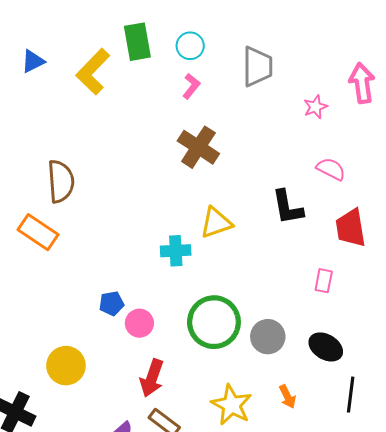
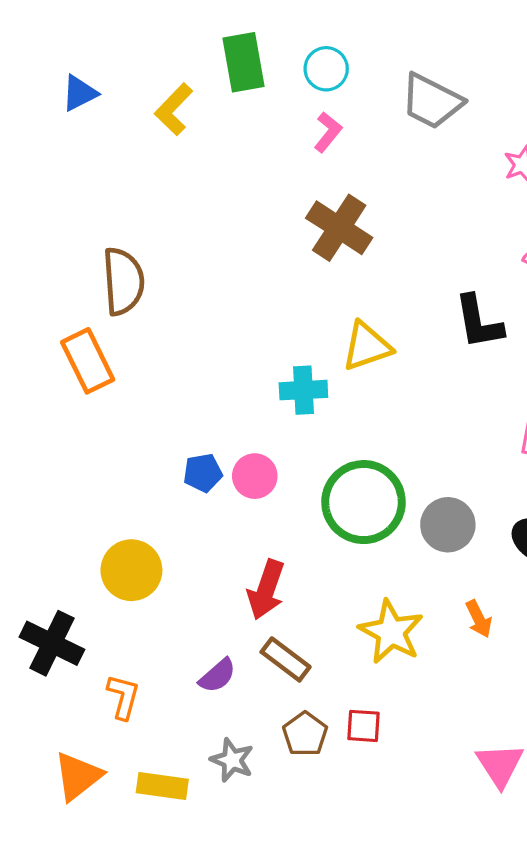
gray trapezoid: (257, 66) -> (432, 101), turned 117
yellow L-shape: (93, 72) -> (174, 109), size x0.7
orange rectangle: (38, 232) -> (88, 361), turned 30
pink circle: (139, 323) -> (255, 476), moved

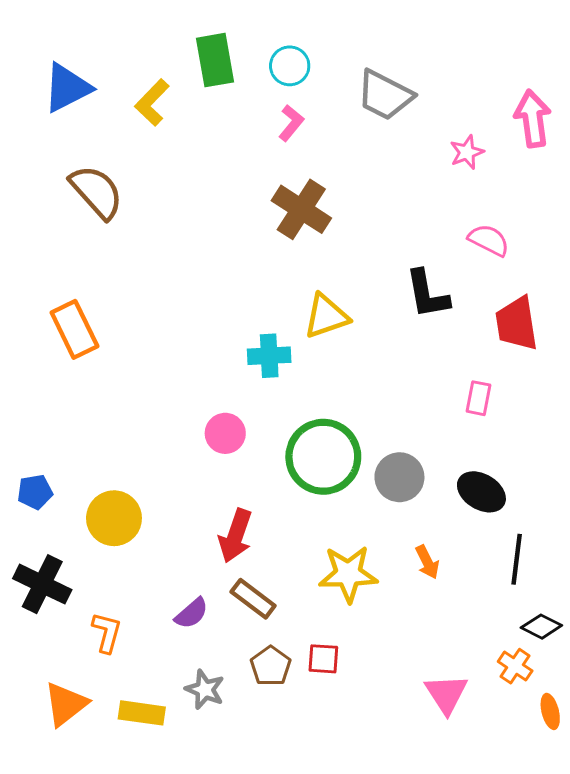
blue triangle: (80, 93) -> (67, 88), size x1.5
brown semicircle: (123, 281) -> (96, 192), moved, turned -38
blue pentagon: (203, 473) -> (35, 492), moved
yellow star: (391, 632) -> (348, 574), turned -30

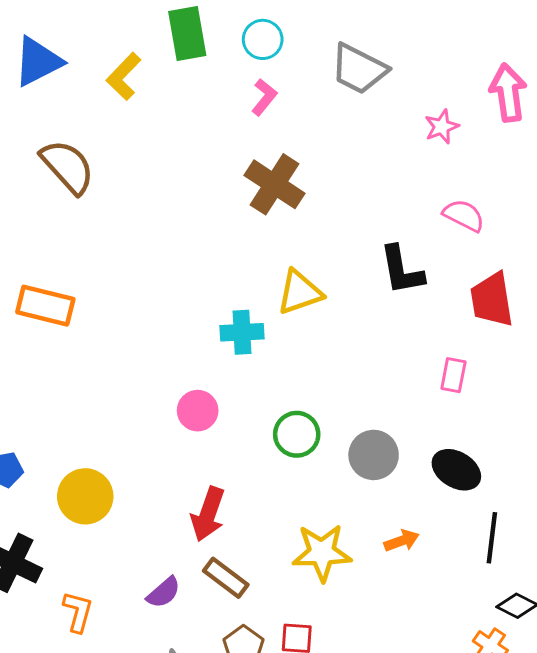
orange rectangle: (74, 329) -> (45, 306), turned -50
green circle: (323, 457) -> (297, 434), size x0.6
orange arrow: (427, 562) -> (402, 541), turned -84

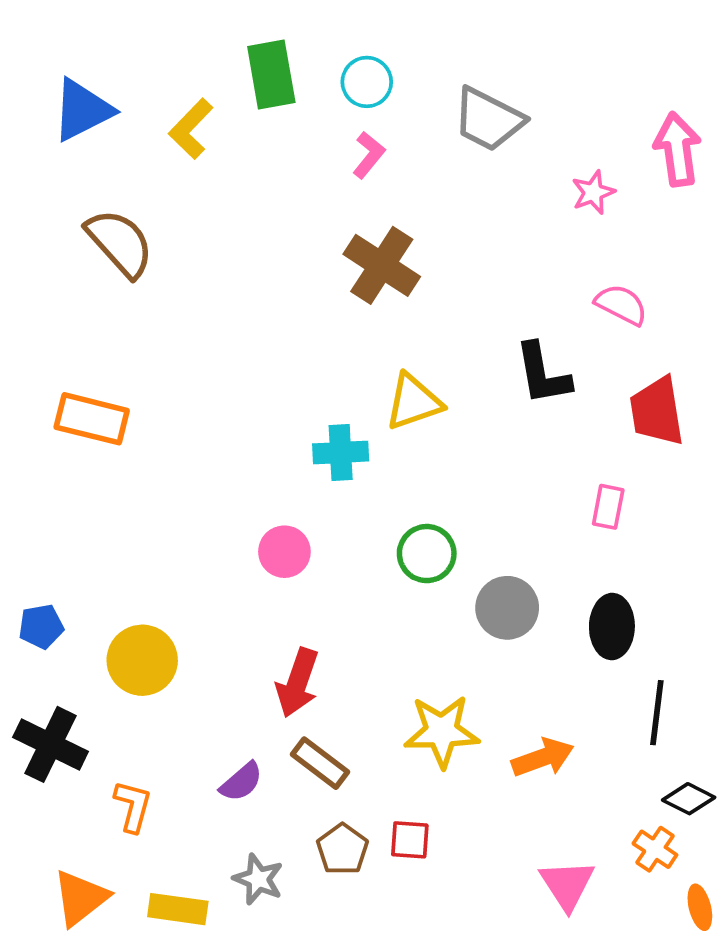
green circle: (297, 434) -> (427, 554), moved
black ellipse: (456, 470) -> (612, 627), turned 60
orange arrow: (402, 541) -> (543, 758), moved, size x1.4

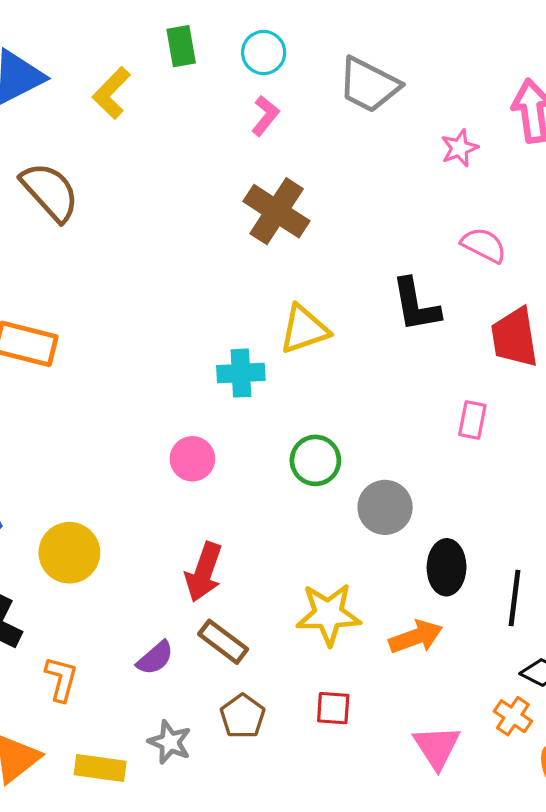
green rectangle: (271, 74) -> (181, 46), size x0.7
black ellipse: (612, 627) -> (447, 567), moved
red square: (410, 840) -> (333, 708), moved

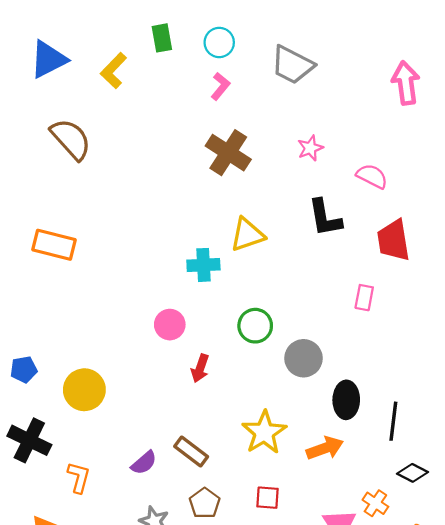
pink star: (459, 148) -> (310, 148), moved
red arrow: (204, 572) -> (200, 368), moved, size x0.7
yellow star: (328, 614) -> (264, 432), turned -30
orange cross: (513, 716) -> (375, 503), moved

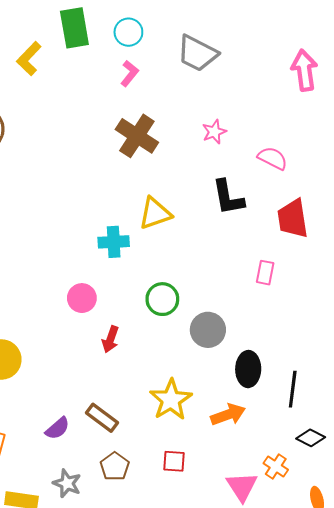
green rectangle: (162, 38) -> (74, 28), size x1.5

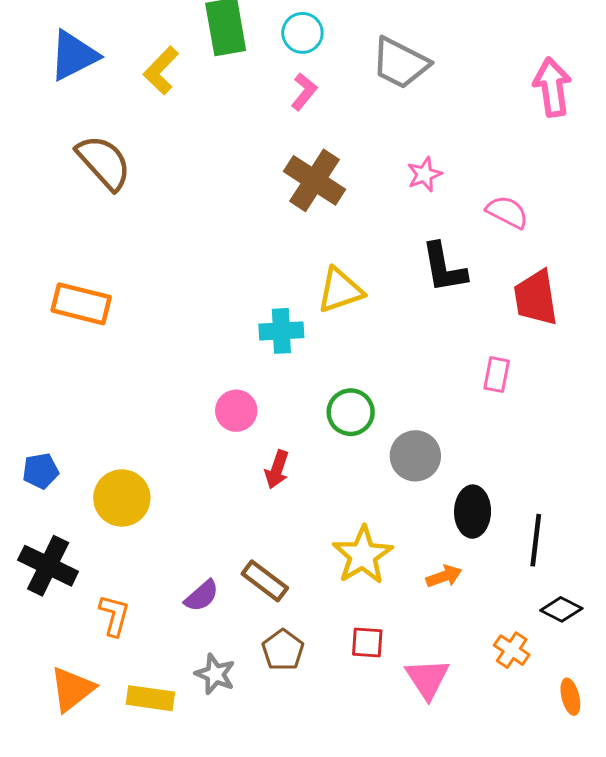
orange arrow: (228, 415) -> (444, 576), size x0.7
pink triangle: (242, 487) -> (427, 679), moved

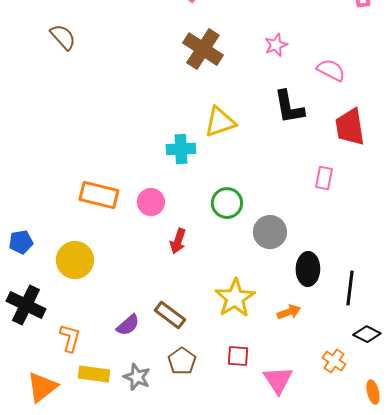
brown semicircle: (104, 162) -> (63, 37), size x0.7
orange rectangle: (81, 304) -> (99, 195), moved
yellow rectangle: (150, 698) -> (94, 374), moved

